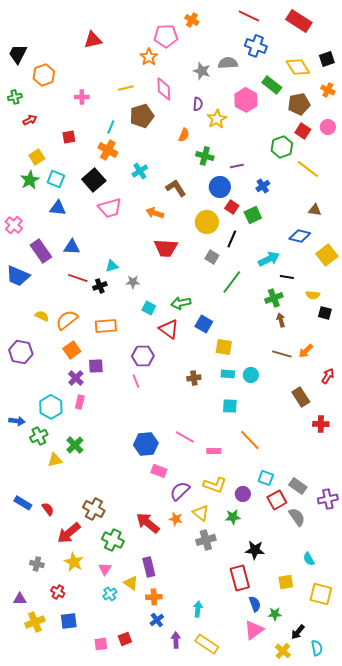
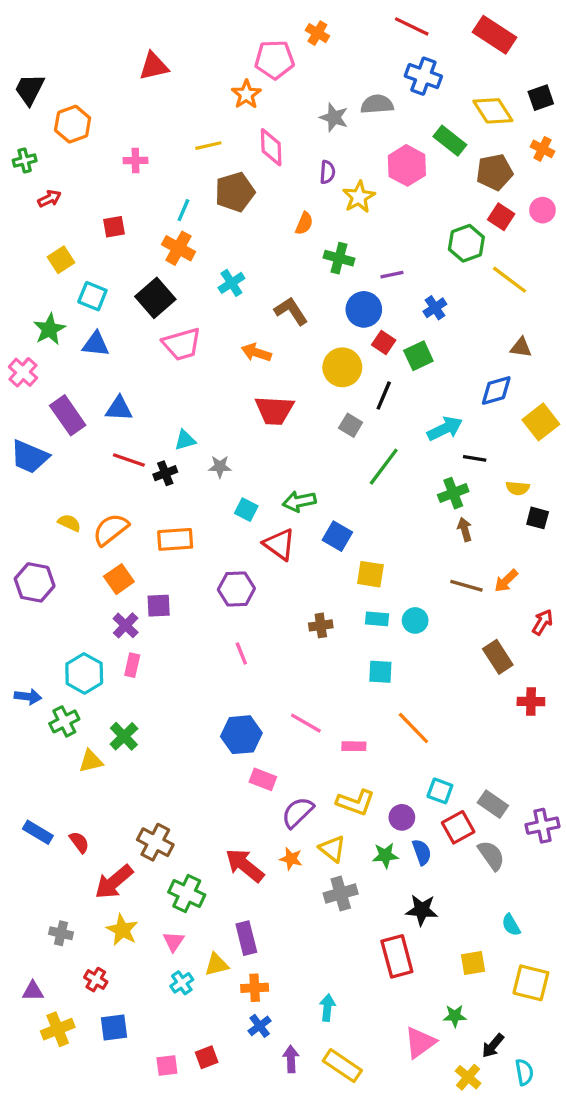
green star: (30, 180) -> (49, 329), moved
blue diamond: (300, 236) -> (496, 390), turned -30
pink line: (136, 381) -> (241, 654), moved
yellow triangle: (131, 583) -> (217, 965), turned -49
blue semicircle: (255, 604) -> (422, 852), moved

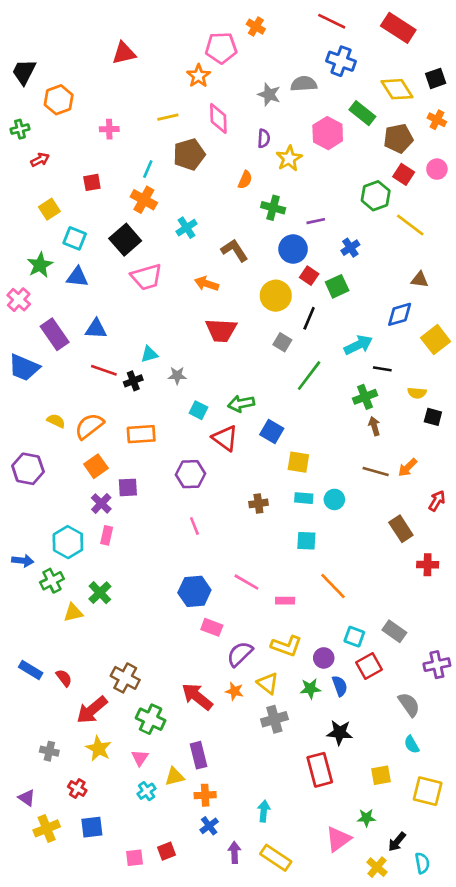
gray rectangle: (493, 804) -> (394, 631), moved
gray semicircle: (491, 855) -> (409, 705), moved
purple triangle: (33, 991) -> (27, 798), turned 36

